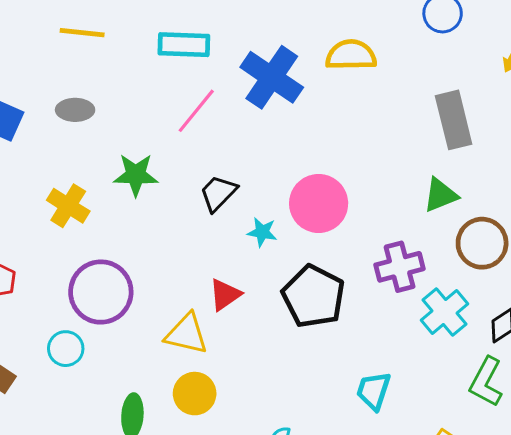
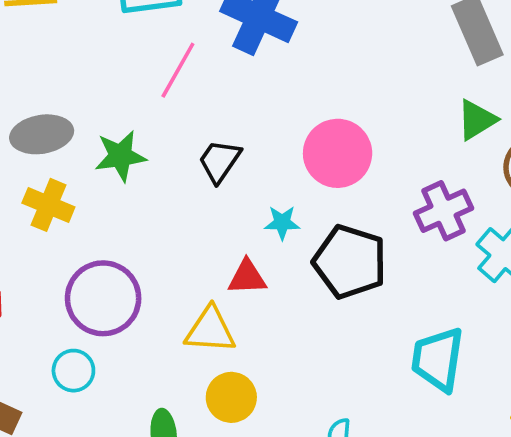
gray ellipse: (75, 110) -> (42, 134), moved, size x1.4
cyan star: (262, 232) -> (282, 223), moved
red triangle: (225, 295) -> (247, 277), turned 42
cyan trapezoid: (374, 391) -> (438, 359), size x1.4

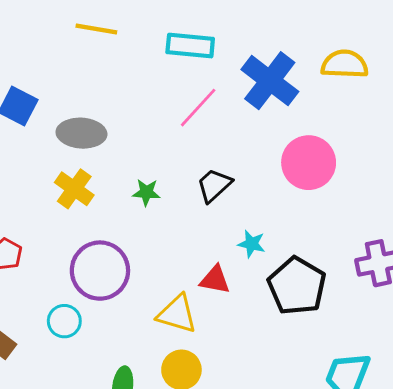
pink circle: (338, 153) -> (309, 163), moved
green star: (120, 156) -> (146, 192), moved, size x0.7

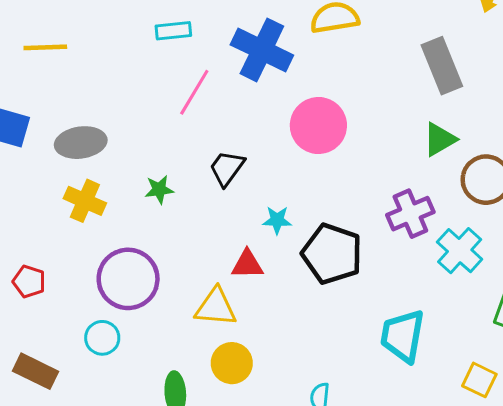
yellow line: (96, 29) -> (45, 47), moved
cyan rectangle: (190, 46) -> (173, 31), size x0.7

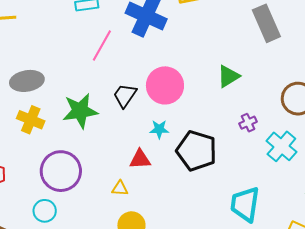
pink circle: (318, 126) -> (165, 85), moved
green triangle: (440, 139) -> (228, 76), moved
green star: (159, 190) -> (80, 111), size x1.8
purple cross: (410, 214) -> (248, 123), size x0.6
yellow triangle: (216, 307) -> (120, 188), size x0.6

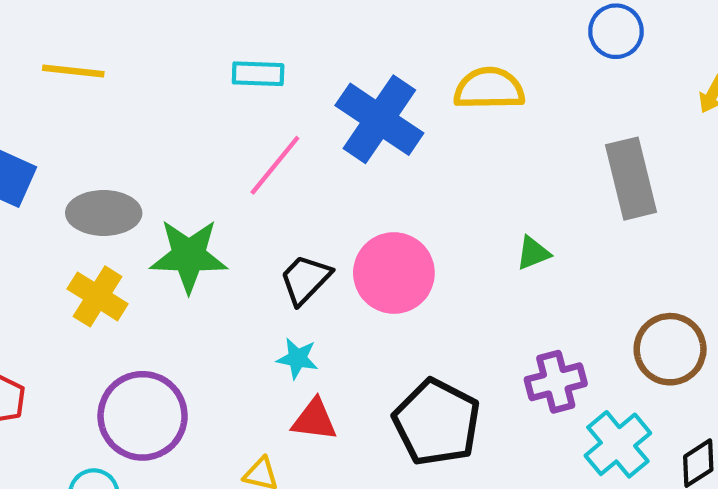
green triangle: (228, 76) -> (533, 253), moved, size x0.7
green star: (80, 111) -> (189, 256), moved
purple cross: (248, 123) -> (556, 382), size x1.5
cyan star: (159, 129) -> (297, 358), moved

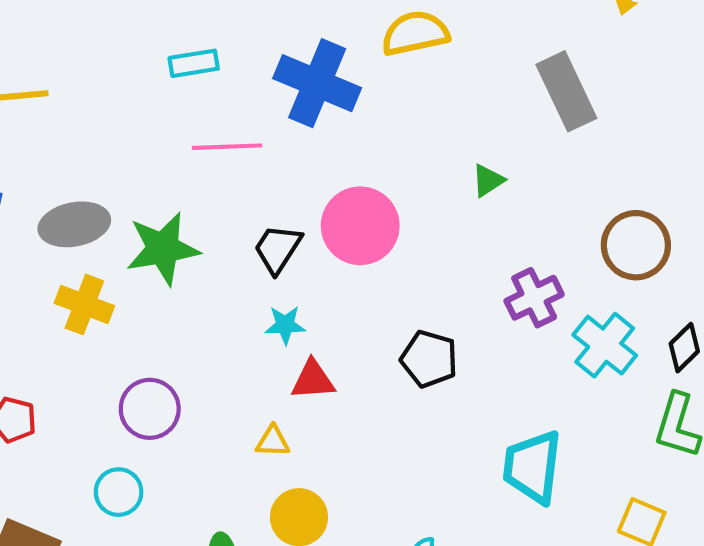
pink line: (275, 165) -> (227, 147), turned 60
purple circle: (143, 416) -> (150, 409), size x0.7
black pentagon: (437, 422) -> (429, 359), size x0.7

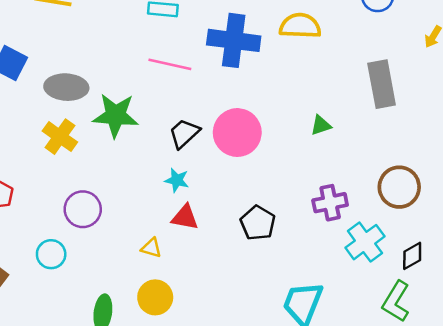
blue cross: (317, 83) -> (234, 40), turned -30

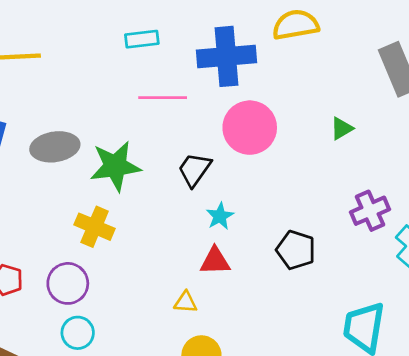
pink circle: (237, 133) -> (250, 128), moved
yellow cross: (60, 137) -> (95, 227), moved
cyan star: (177, 180) -> (220, 216), moved, turned -30
purple circle: (83, 209) -> (68, 283), moved

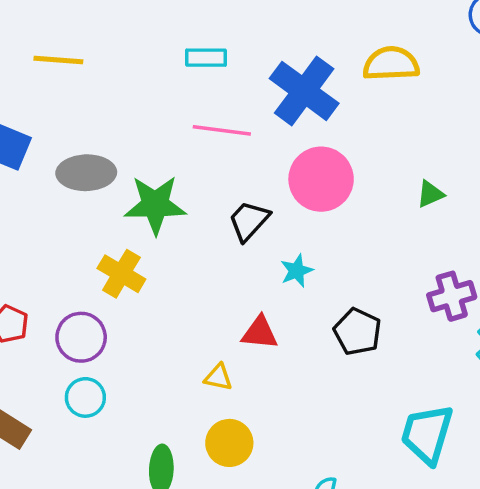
blue cross: (227, 56) -> (304, 91), turned 34
cyan star: (220, 216) -> (297, 271), moved

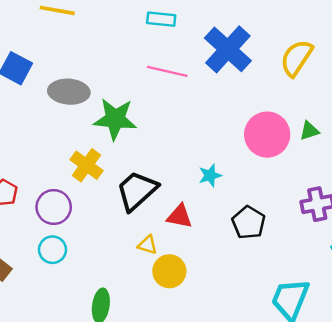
yellow semicircle: (391, 64) -> (296, 58), moved, turned -60
pink circle: (321, 179) -> (267, 135), moved
black trapezoid: (249, 221) -> (137, 191), moved, size x1.4
yellow circle: (229, 443) -> (169, 271), moved

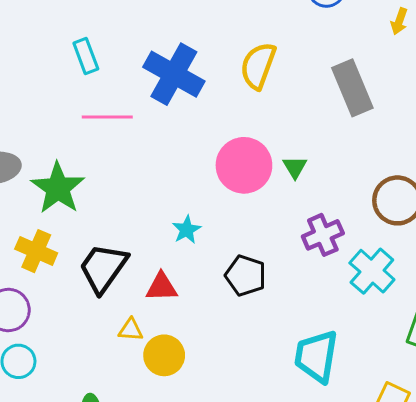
cyan rectangle: (161, 19) -> (86, 56), turned 76
green star: (115, 119) -> (58, 188), turned -30
green triangle: (309, 131) -> (295, 167), moved, turned -30

